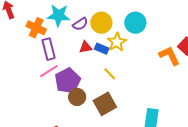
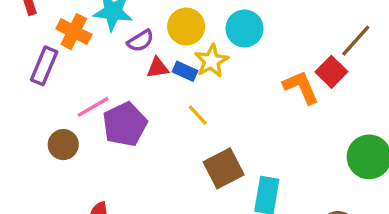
purple semicircle: (80, 24) -> (140, 41), moved
purple rectangle: (49, 49) -> (44, 66), moved, turned 35
brown circle: (77, 97) -> (63, 145), moved
brown square: (105, 104) -> (224, 168), moved

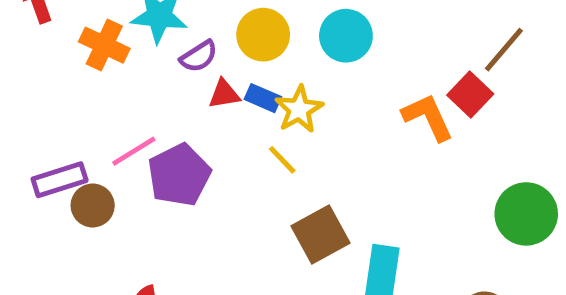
yellow star: (211, 61) -> (299, 109), moved
purple rectangle: (44, 66) -> (60, 180), moved, turned 51

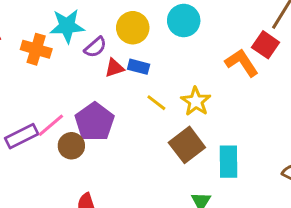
yellow star: (299, 109) -> (196, 101), moved
pink line: (134, 151) -> (51, 125), moved
brown circle: (93, 205) -> (71, 146), moved

